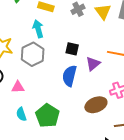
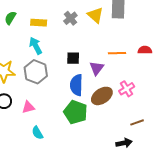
brown ellipse: (96, 105) -> (102, 96), moved
green pentagon: (47, 116) -> (76, 112), moved

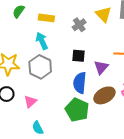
gray cross: (70, 18) -> (79, 25), moved
pink triangle: (28, 107) -> (30, 102), turned -32

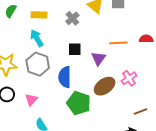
blue semicircle: (80, 83) -> (65, 77), moved

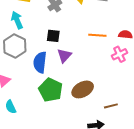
purple triangle: (98, 58) -> (64, 56), moved
pink cross: (129, 78) -> (119, 54), moved
brown ellipse: (105, 86) -> (83, 89), moved

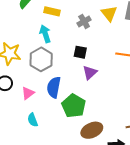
blue semicircle: (40, 62) -> (54, 87), moved
brown ellipse: (83, 89) -> (92, 130), moved

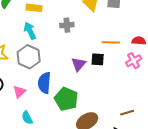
gray cross: (84, 21) -> (67, 25), moved, turned 32
black square: (80, 52) -> (98, 59), moved

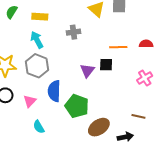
pink cross: (134, 61) -> (145, 78), moved
brown line: (127, 113) -> (138, 116), turned 32

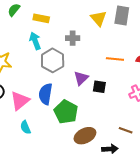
black square: (106, 65) -> (99, 87), moved
gray hexagon: (37, 66) -> (53, 60), moved
pink triangle: (30, 101) -> (20, 101), size x1.5

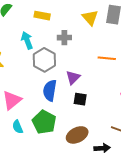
yellow rectangle: (41, 18) -> (42, 16), moved
black square: (99, 87) -> (80, 99), moved
blue semicircle: (46, 94) -> (50, 90), moved
green pentagon: (66, 112) -> (44, 122), moved

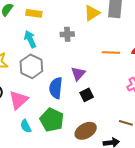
yellow rectangle: (42, 16) -> (34, 13), moved
yellow triangle: (90, 18) -> (92, 13), turned 42
gray hexagon: (44, 60) -> (31, 66), moved
black square: (80, 99) -> (87, 95), turned -32

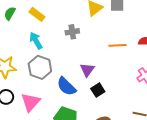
yellow rectangle: (34, 13) -> (37, 14), turned 35
blue semicircle: (56, 88) -> (66, 86), turned -45

